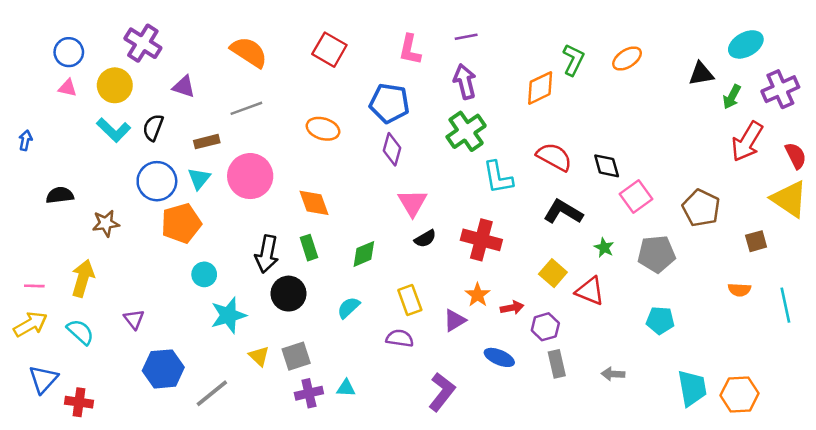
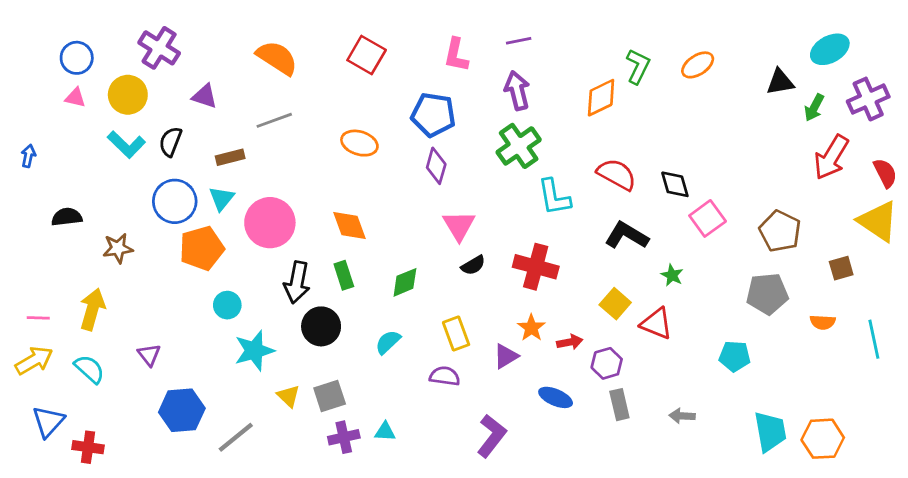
pink circle: (250, 176) -> (270, 223), moved
gray pentagon: (656, 254) -> (767, 294), moved

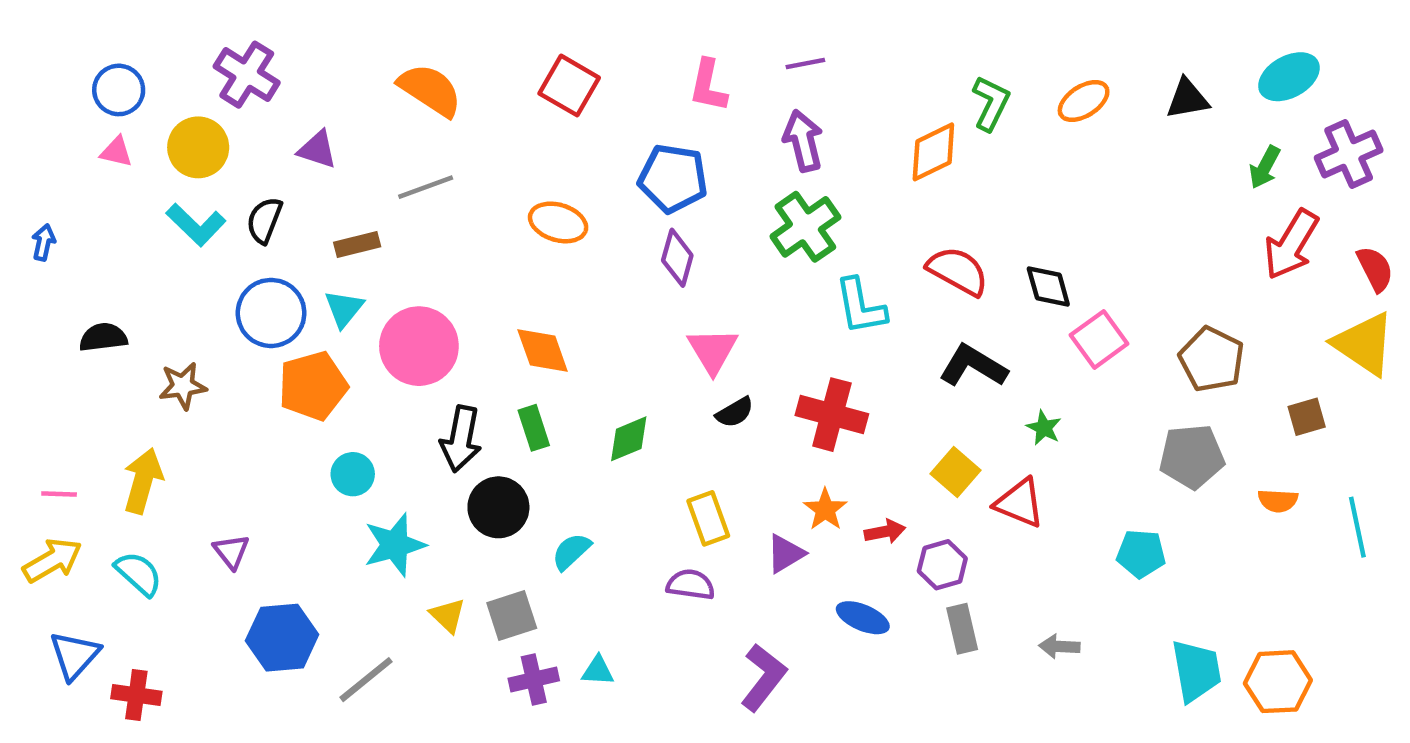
black triangle: (780, 82) -> (1187, 99), moved
cyan semicircle: (388, 342) -> (571, 551), moved

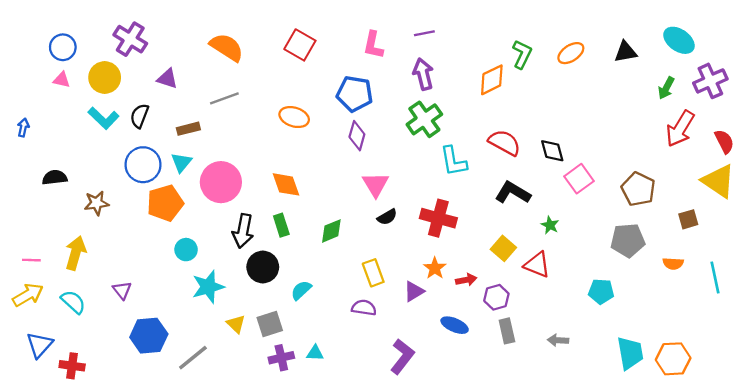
cyan ellipse: (1289, 77) -> (679, 40), turned 64

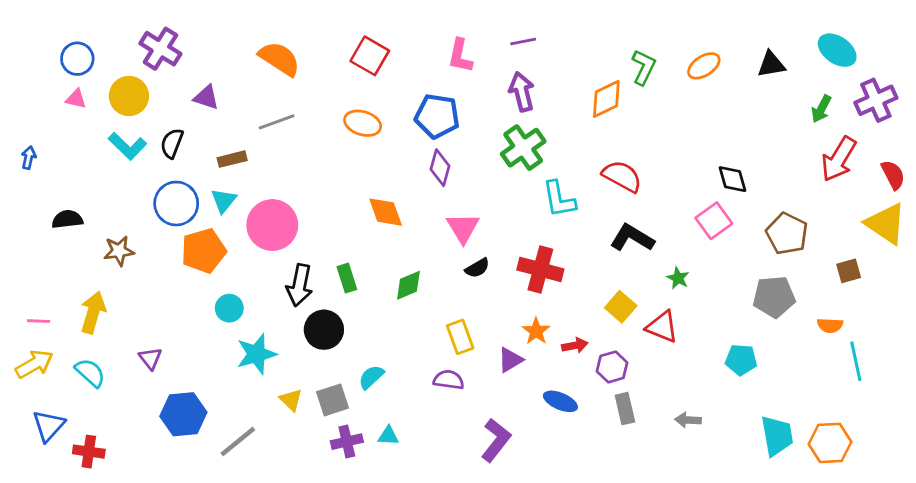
orange ellipse: (294, 117) -> (363, 123), moved
black diamond: (552, 151) -> (732, 179), moved
orange diamond: (286, 184) -> (386, 212), moved
cyan line: (715, 277) -> (856, 361), moved
cyan semicircle: (301, 290) -> (371, 377), moved

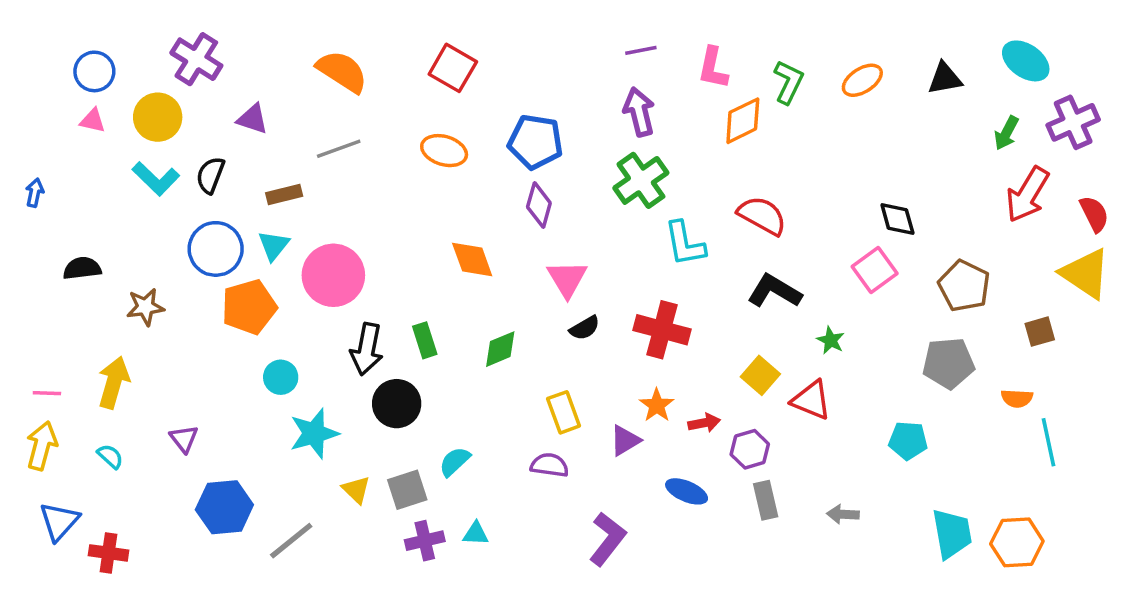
pink L-shape: (460, 56) -> (713, 68), moved
yellow arrow: (34, 364) -> (42, 446), turned -45
cyan semicircle: (90, 373) -> (110, 456), size x0.7

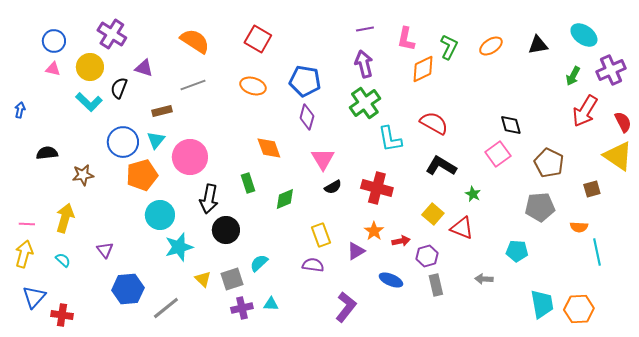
black semicircle: (210, 175) -> (119, 88), moved
green rectangle: (425, 340) -> (248, 183), moved
cyan circle: (281, 377) -> (160, 215), size x1.5
gray arrow: (843, 514) -> (484, 279), moved

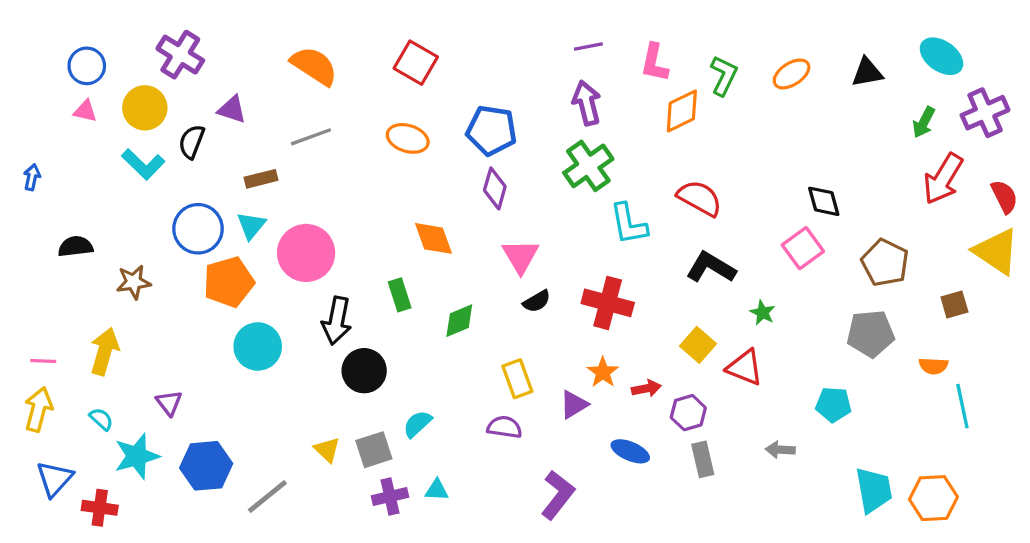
cyan star: (179, 247) -> (137, 456), moved

